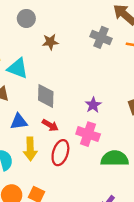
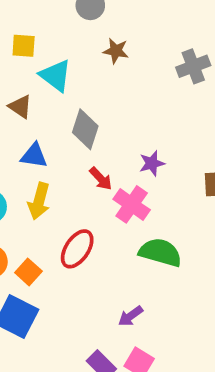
gray cross: (101, 37) -> (193, 66), turned 30
red arrow: (50, 125) -> (101, 179), moved
red ellipse: (60, 153) -> (77, 249), moved

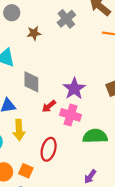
gray cross: (193, 66) -> (66, 19), moved
purple star: (152, 163) -> (74, 89), size x1.5
red arrow: (101, 179) -> (49, 106), turned 112

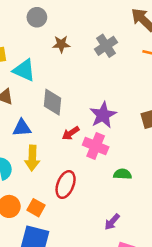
gray cross: (66, 19) -> (106, 46), moved
green semicircle: (95, 136) -> (123, 174), size x0.6

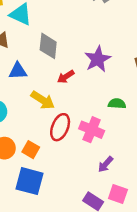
pink cross: (96, 146) -> (92, 130), moved
yellow arrow: (32, 158) -> (43, 100), moved, turned -60
green semicircle: (123, 174) -> (117, 104), moved

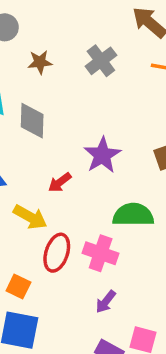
gray diamond: (48, 46) -> (32, 121), moved
green semicircle: (117, 104) -> (133, 215), size x1.6
purple arrow: (105, 164) -> (106, 302), moved

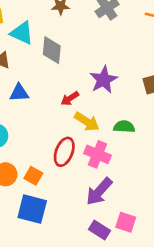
green semicircle: (133, 215) -> (124, 127), size x0.7
yellow arrow: (30, 217) -> (87, 122), moved
purple arrow: (106, 302) -> (99, 191), size x1.6

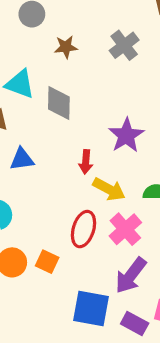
red arrow: (70, 98) -> (86, 162), turned -48
pink cross: (98, 154) -> (125, 229), turned 30
blue square: (32, 209) -> (91, 309), moved

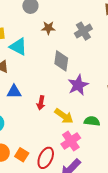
gray diamond: (59, 103) -> (61, 61), moved
red arrow: (86, 162) -> (41, 103), moved
red ellipse: (83, 229) -> (46, 158), moved

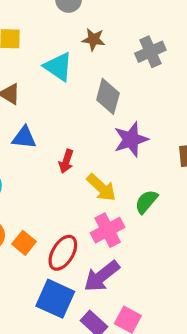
cyan triangle: (18, 47) -> (58, 67), moved
green semicircle: (92, 121) -> (146, 202), turned -63

